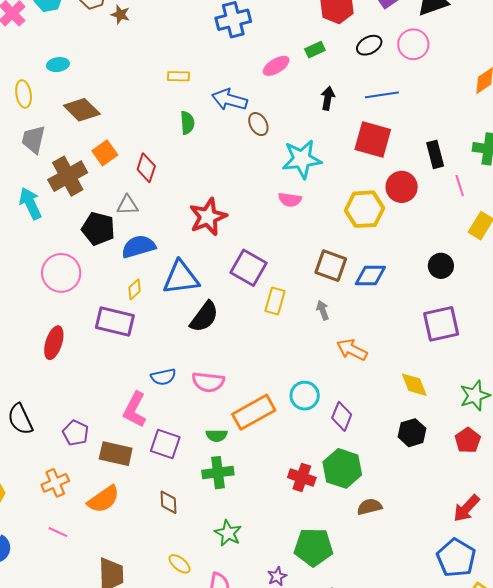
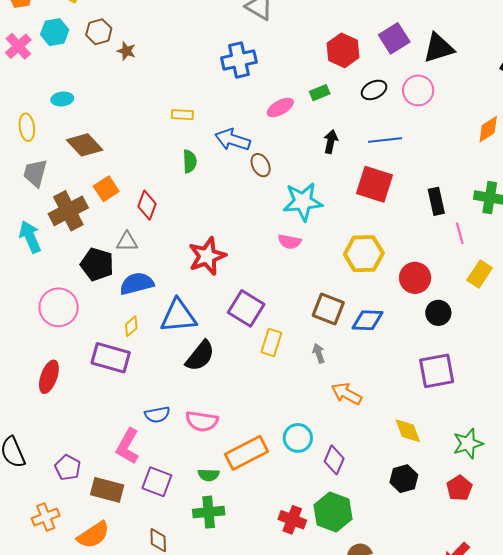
red circle: (402, 187) -> (415, 278), moved

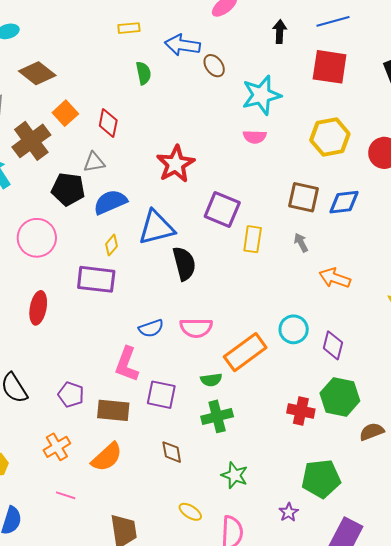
black semicircle: (200, 356) -> (184, 264), turned -44

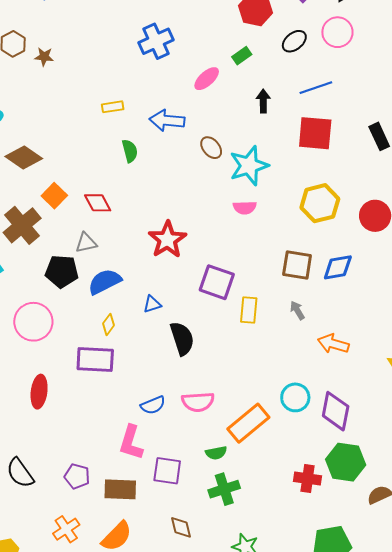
brown ellipse: (214, 66) -> (211, 148), moved
red diamond: (108, 123) -> (98, 203), turned -36
blue triangle: (156, 228) -> (152, 304), size x0.5
purple diamond: (333, 345) -> (336, 411), size x1.4

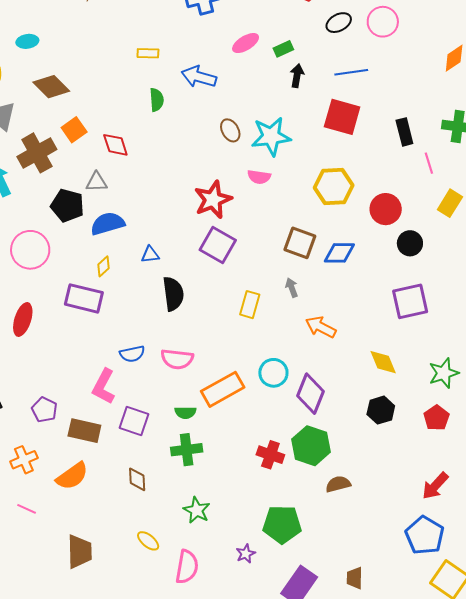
green rectangle: (242, 56) -> (283, 49), moved
brown ellipse: (211, 148) -> (230, 130), moved
red star: (167, 240) -> (213, 200), moved
yellow rectangle: (249, 310) -> (250, 305), moved

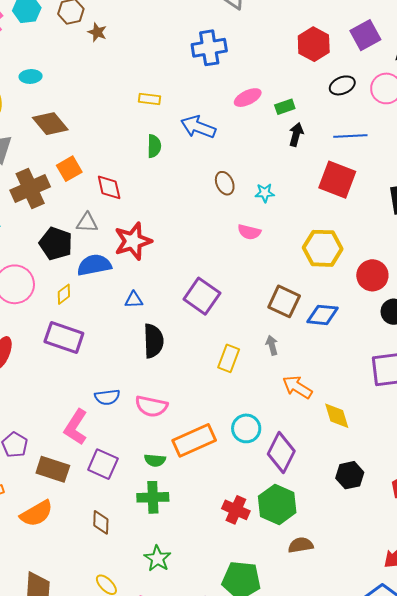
cyan star: (271, 136) -> (265, 193), size x0.5
red star: (213, 200) -> (133, 241), moved
yellow diamond: (103, 266) -> (64, 294), moved
yellow diamond: (383, 362) -> (337, 416), moved

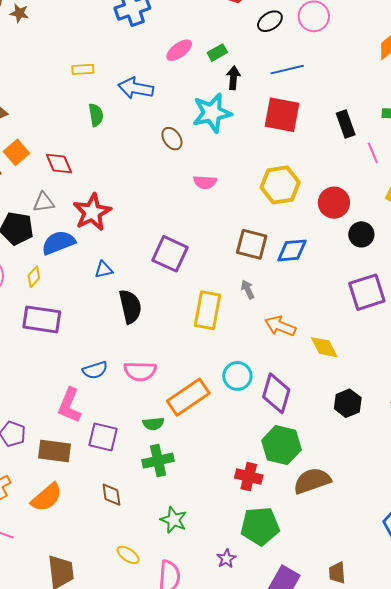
cyan star: (265, 193) -> (212, 113), moved, size x2.0
yellow rectangle: (229, 358) -> (208, 310), size x1.4
red cross: (236, 510) -> (249, 477), moved
brown semicircle: (301, 545) -> (312, 481), size x1.5

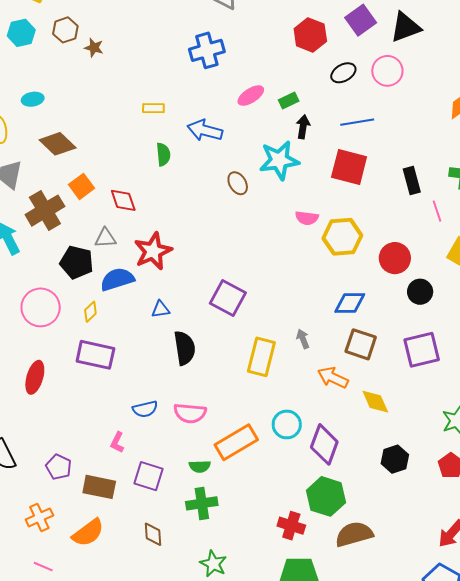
pink semicircle: (205, 182) -> (307, 218), moved
brown square: (252, 244) -> (361, 344), moved
pink L-shape: (70, 405) -> (117, 442), size x0.6

